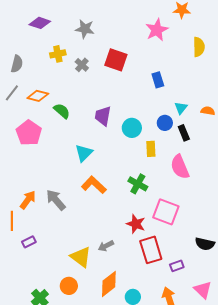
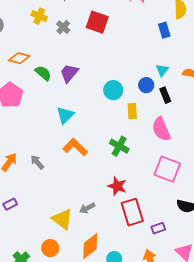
yellow cross: (58, 54) -> (39, 16), turned 35
blue rectangle: (158, 80) -> (164, 30), moved
purple trapezoid: (103, 116) -> (69, 73), moved, turned 30
gray arrow: (56, 200) -> (37, 162), size x0.7
pink square: (166, 212) -> (167, 169), moved

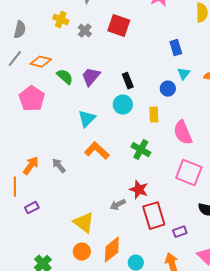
blue rectangle: (164, 30) -> (176, 48), moved
cyan circle: (113, 90) -> (123, 105), moved
black rectangle: (165, 95) -> (128, 81), moved
gray arrow: (87, 208) -> (118, 205), moved
orange circle: (50, 248) -> (82, 252), moved

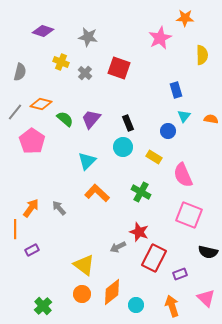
gray line: (15, 59) -> (15, 112), moved
yellow rectangle: (154, 115) -> (154, 157), turned -56
red rectangle: (154, 216) -> (154, 258), turned 44

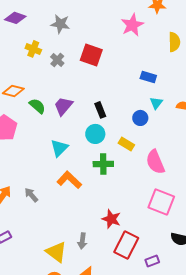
blue rectangle: (176, 90) -> (148, 77), turned -56
green cross: (141, 192) -> (103, 164), moved, turned -30
gray arrow: (118, 247) -> (82, 241), moved, turned -56

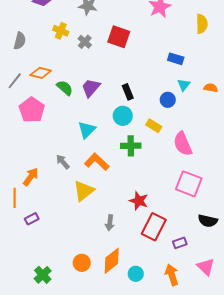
gray arrow: (31, 195) -> (63, 162), moved
yellow triangle: (56, 252) -> (84, 191), moved, turned 45

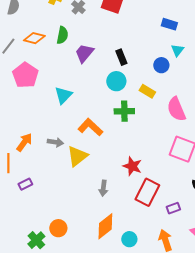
green semicircle: (65, 88) -> (62, 35), moved, turned 60
cyan triangle: (87, 130) -> (63, 95), moved
gray arrow: (63, 162) -> (55, 142), moved, turned 140
orange circle: (82, 263) -> (58, 228), moved

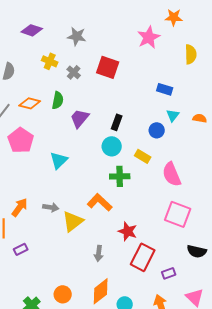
black rectangle: (121, 57) -> (117, 122), turned 42
orange L-shape: (90, 127) -> (100, 202), moved
orange circle: (58, 228) -> (63, 294), moved

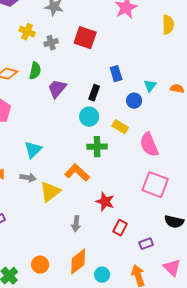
gray cross: (74, 72) -> (51, 43), turned 32
blue rectangle: (165, 89) -> (116, 74), moved, turned 56
cyan triangle: (59, 160) -> (33, 150), moved
red rectangle: (143, 257) -> (120, 228), size x0.6

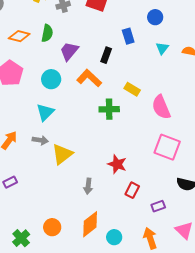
blue circle: (134, 101) -> (155, 17), moved
cyan circle: (89, 117) -> (51, 79), moved
orange L-shape: (77, 173) -> (89, 78), moved

